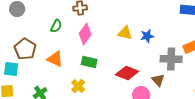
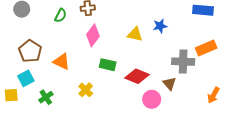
green semicircle: (56, 26) -> (60, 15), moved
blue star: (147, 36) -> (160, 26), moved
green rectangle: (89, 62) -> (108, 65), moved
cyan square: (11, 69) -> (26, 78), moved, turned -35

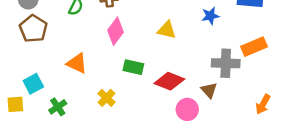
blue star: (160, 26) -> (210, 16), moved
brown pentagon: (30, 51) -> (33, 29), moved

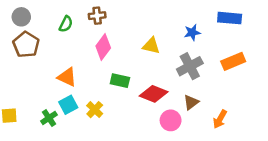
gray cross: (226, 63) -> (190, 66), moved, turned -30
cyan square: (33, 84) -> (68, 105), moved
brown triangle: (209, 90) -> (191, 102), turned 35
orange arrow: (263, 104) -> (220, 119), moved

